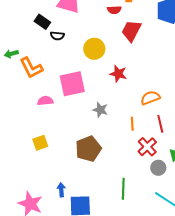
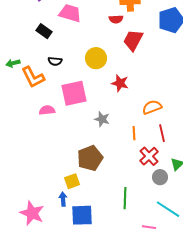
black semicircle: (57, 36) -> (55, 61), moved
yellow square: (40, 143) -> (72, 181), moved

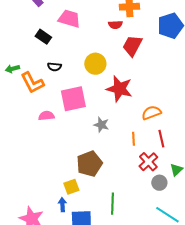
red star: (120, 83) -> (119, 89), size x1.5
green line: (125, 198) -> (112, 204), moved

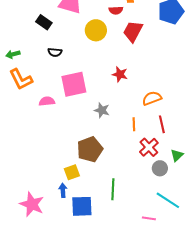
yellow circle: (95, 64) -> (96, 30), moved
orange L-shape: (32, 83) -> (21, 79), moved
red star: (119, 89) -> (120, 74), size x0.6

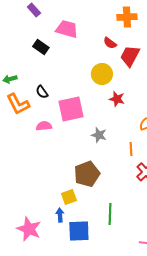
red semicircle: (116, 10) -> (110, 43), moved, turned 40
yellow circle: (96, 30) -> (102, 74), moved
black semicircle: (55, 52) -> (42, 92), moved, turned 48

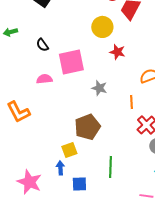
orange L-shape: (18, 104) -> (18, 112), moved
blue square: (79, 231) -> (79, 184), size x0.7

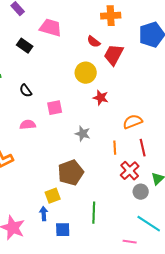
pink square: (71, 62) -> (55, 108), size x0.6

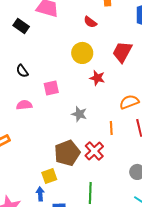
red trapezoid: (114, 55) -> (122, 52), moved
red cross: (130, 171) -> (94, 151), moved

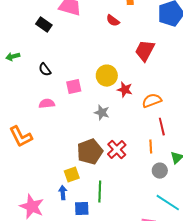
yellow circle: (82, 53) -> (107, 76), moved
red star: (97, 78) -> (125, 90), moved
orange line: (111, 128) -> (151, 147), moved
green line: (90, 193) -> (100, 192), moved

